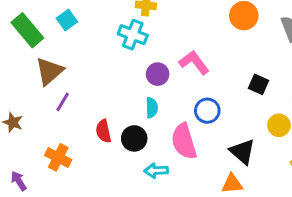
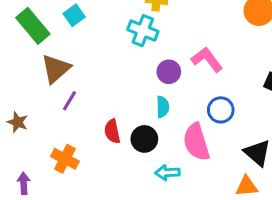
purple arrow: (19, 181) -> (24, 183), turned 30

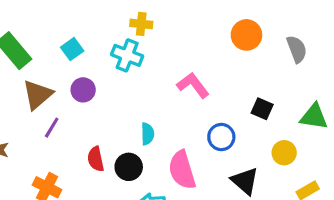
cyan square: (74, 15) -> (72, 49), moved
purple circle: (169, 72) -> (83, 90), moved
blue circle: (221, 110) -> (221, 137), moved

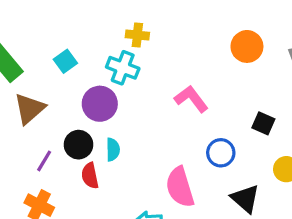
purple circle: (83, 90) -> (100, 104), moved, size x1.4
purple line: (52, 128) -> (44, 161), moved
cyan semicircle: (148, 134) -> (113, 150), moved
black circle: (129, 167) -> (79, 145), moved

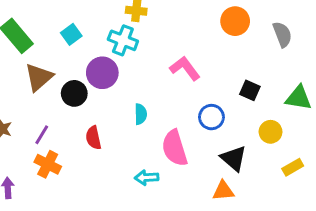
black circle: (79, 145) -> (74, 93), moved
cyan semicircle: (113, 150) -> (141, 114), moved
purple line: (44, 161) -> (42, 135), moved

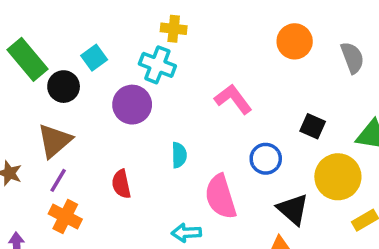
brown triangle: (39, 77) -> (55, 141), moved
black circle: (74, 93) -> (64, 87), moved
yellow circle: (271, 132) -> (338, 177), size x1.6

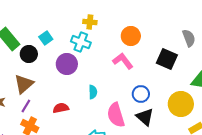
orange circle: (295, 41) -> (131, 36), moved
black square: (313, 126) -> (167, 59), moved, size x1.5
red semicircle: (121, 184) -> (61, 108), turned 91
black triangle: (293, 209) -> (145, 117), moved

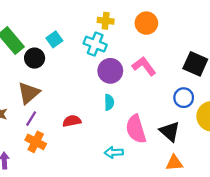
orange circle: (131, 36) -> (146, 23), moved
purple circle: (67, 64) -> (110, 71), moved
blue circle: (141, 94) -> (184, 98), moved

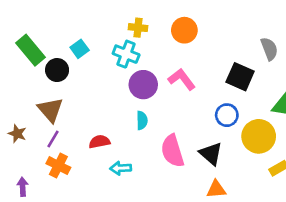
brown triangle: (29, 93) -> (50, 110), turned -30
cyan arrow: (114, 152) -> (121, 168), moved

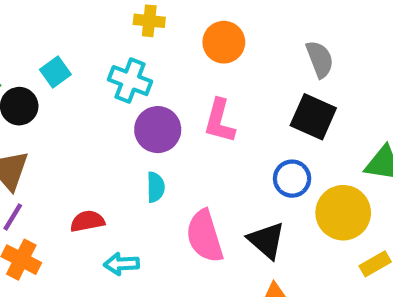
yellow cross: (138, 28) -> (149, 21), moved
gray semicircle: (269, 49) -> (320, 59), moved
pink L-shape: (182, 79) -> (220, 121), turned -128

